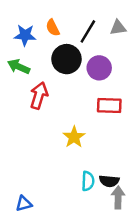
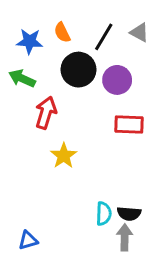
gray triangle: (118, 28) -> (139, 32), turned 36
yellow star: (74, 137) -> (64, 156), moved
gray arrow: (118, 197) -> (125, 237), moved

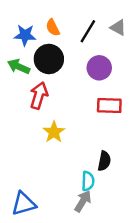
black circle: (78, 70) -> (49, 59), moved
black semicircle: (129, 214) -> (104, 161), moved, turned -84
gray arrow: (125, 237) -> (83, 201), moved, turned 30
blue triangle: (28, 240) -> (24, 204), size x1.5

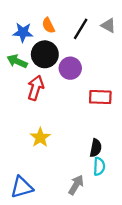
purple circle: (99, 68) -> (70, 68), moved
yellow star: (54, 132) -> (40, 137), moved
cyan semicircle: (88, 181) -> (99, 166), moved

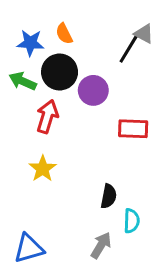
black line: (81, 29) -> (129, 49), moved
yellow star: (40, 137) -> (43, 169), moved
black semicircle: (96, 148) -> (109, 196), moved

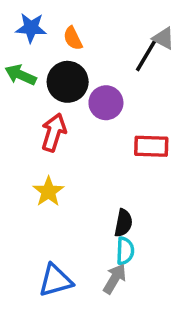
blue star: (30, 43) -> (31, 28), moved
green arrow: (23, 81) -> (21, 75), moved
cyan semicircle: (132, 221) -> (125, 251), moved
blue triangle: (29, 248) -> (55, 280), moved

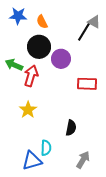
green arrow: (21, 75) -> (14, 65), moved
cyan semicircle: (125, 251) -> (46, 148), moved
gray arrow: (115, 279) -> (83, 160), moved

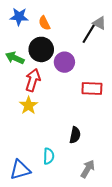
green arrow: (14, 65) -> (15, 58), moved
yellow star: (28, 110) -> (29, 105), moved
blue triangle: (32, 161) -> (20, 170), moved

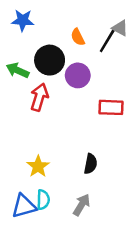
orange semicircle: (44, 23) -> (78, 37), moved
yellow star: (29, 105) -> (38, 166), moved
cyan semicircle: (49, 156) -> (43, 200), moved
gray arrow: (88, 169) -> (82, 205), moved

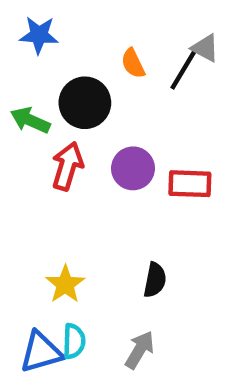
purple circle: (78, 75) -> (133, 168), moved

